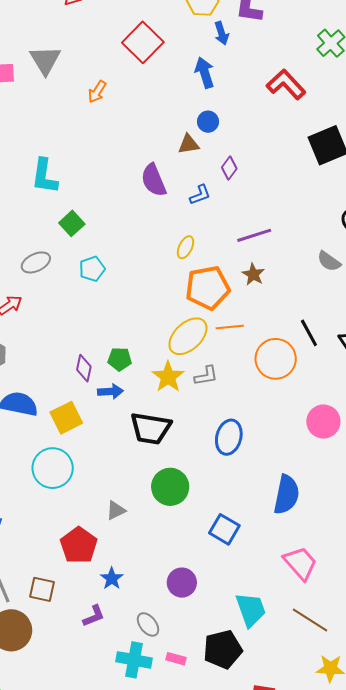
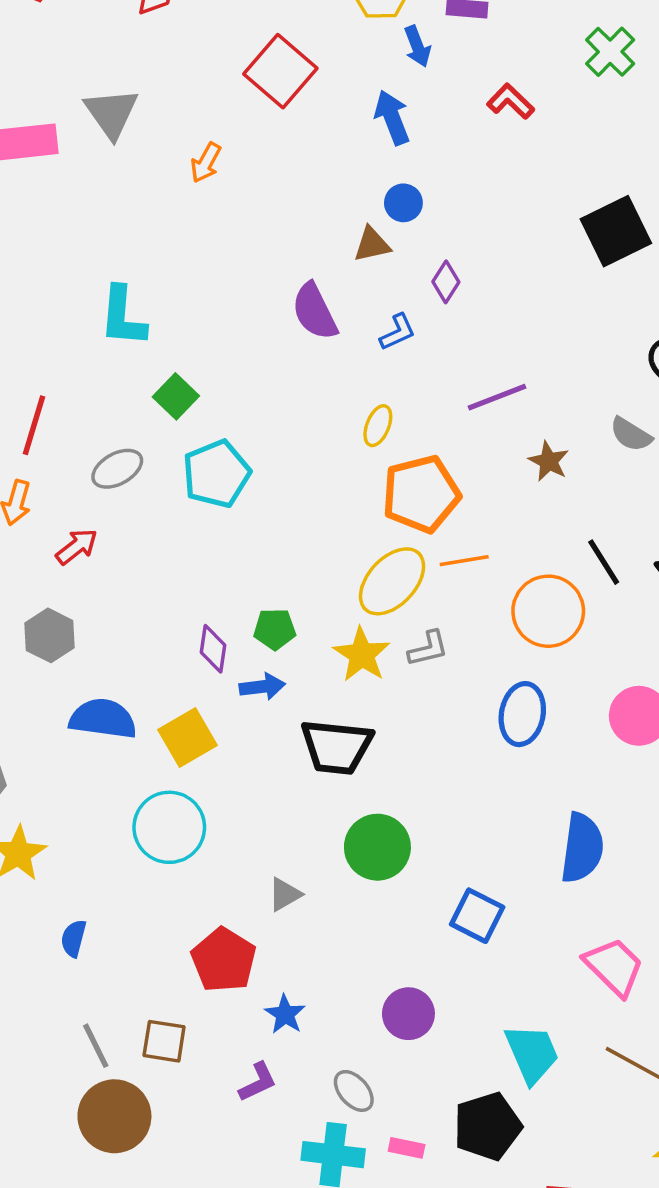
red L-shape: (286, 84) -> (511, 101), moved, size x0.7
cyan pentagon: (92, 269) -> (216, 474), size x1.5
brown star: (253, 274) -> (549, 461), moved
blue ellipse: (229, 437) -> (522, 714), moved

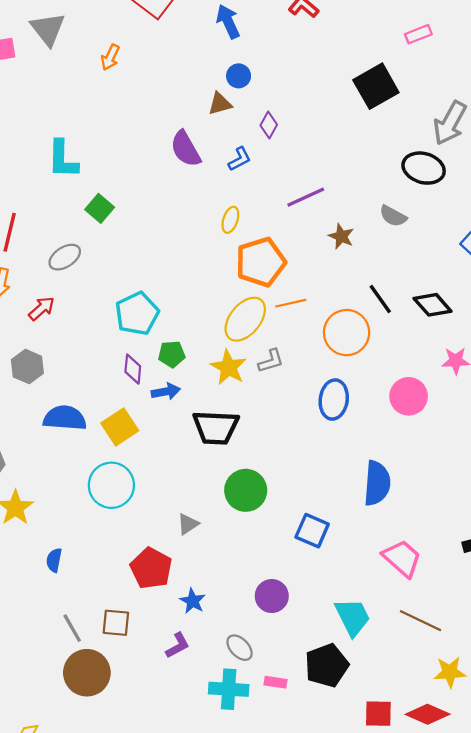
cyan pentagon: (216, 474) -> (137, 314), moved

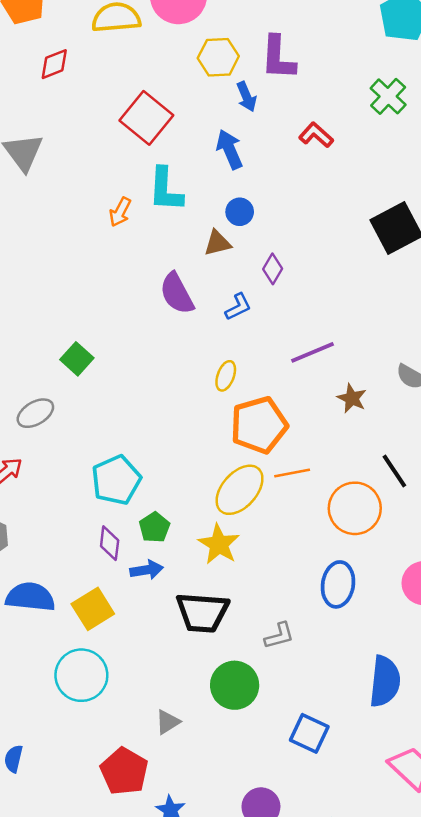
orange arrow: (110, 57) -> (120, 212), moved
cyan L-shape: (63, 159) -> (166, 190), moved
green pentagon: (172, 354) -> (154, 527), turned -30
gray L-shape: (271, 361) -> (279, 636), moved

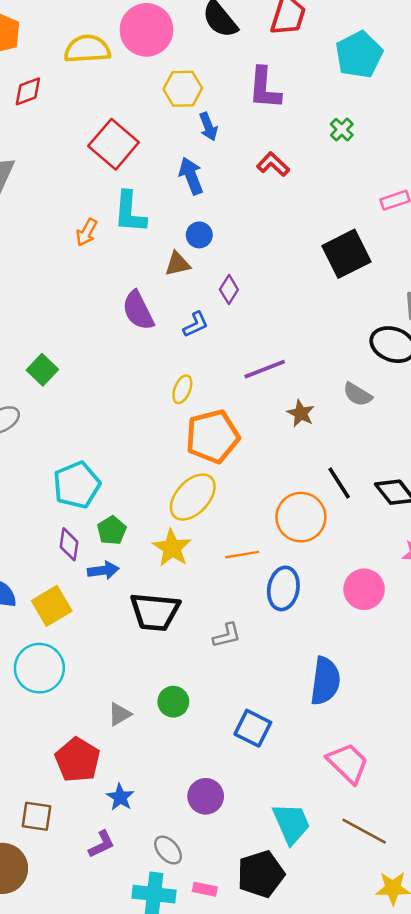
purple L-shape: (278, 58) -> (265, 88), moved
green cross: (388, 96) -> (342, 130), size x0.7
orange line: (292, 473) -> (242, 555), moved
green circle: (235, 685) -> (173, 702), moved, size x0.7

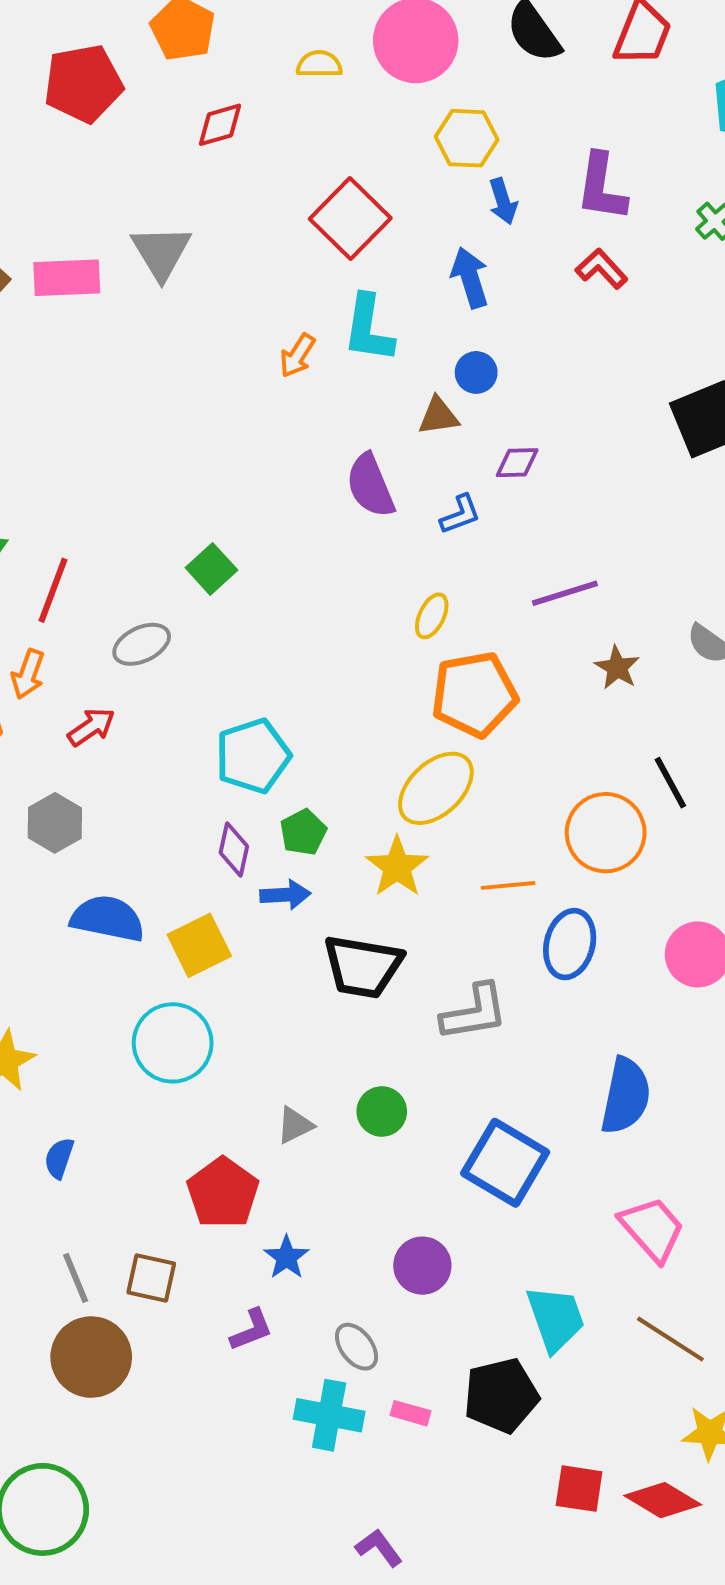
yellow semicircle: (87, 49) -> (319, 64), size x0.6
purple L-shape: (265, 88) -> (602, 187), moved
purple diamond: (229, 289) -> (517, 463), turned 52
gray L-shape: (227, 635) -> (474, 1012), size x1.5
blue square: (253, 728) -> (505, 1163), size x1.4

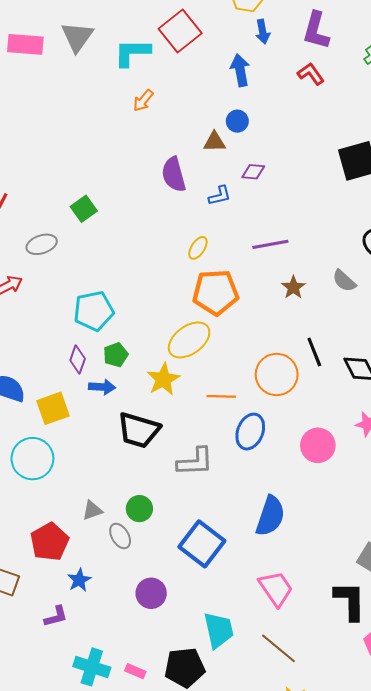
cyan L-shape: (368, 329) -> (132, 52), moved, turned 75
gray ellipse: (357, 1347) -> (120, 536), moved

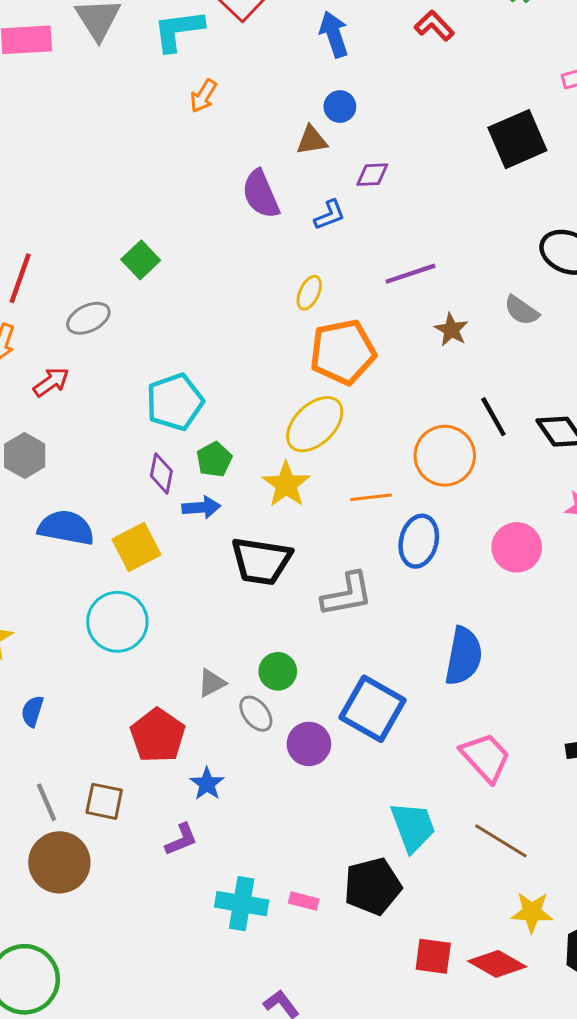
purple circle: (151, 593) -> (309, 744), moved

